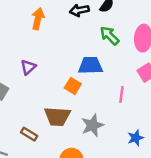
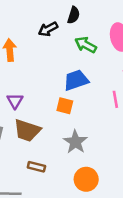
brown trapezoid: (57, 116) -> (27, 130), moved, turned 32
gray star: (92, 125) -> (75, 142), moved

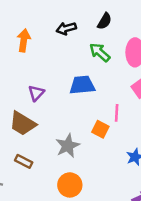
black semicircle: (74, 15) -> (105, 21), moved
purple triangle: (15, 101) -> (36, 93), moved
orange square: (65, 106) -> (100, 129), moved

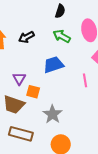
black arrow: (66, 28) -> (26, 37), moved
orange square: (100, 129) -> (33, 92), moved
brown rectangle: (24, 161) -> (21, 134), size x1.6

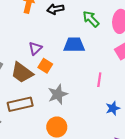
pink line: (85, 80) -> (99, 80), moved
brown rectangle: (21, 134) -> (20, 104), turned -45

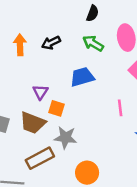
gray star: (58, 94) -> (65, 138), moved, turned -30

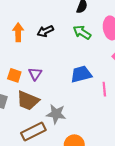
blue trapezoid: (82, 77) -> (81, 74), moved
orange square: (56, 108) -> (14, 75), moved

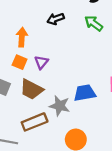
orange arrow: (18, 32) -> (22, 37), moved
blue trapezoid: (81, 74) -> (85, 93), moved

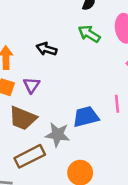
black arrow: (56, 19) -> (47, 49), moved, turned 42

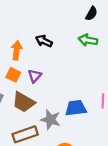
green arrow: (89, 34) -> (88, 40), turned -30
black arrow: (47, 49) -> (44, 41), moved

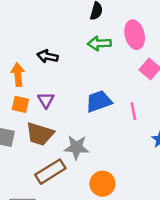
blue trapezoid: (76, 108) -> (99, 101), moved

